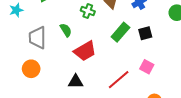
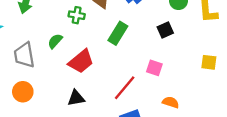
green semicircle: (66, 30) -> (55, 41), turned -96
black square: (145, 33) -> (165, 30), moved

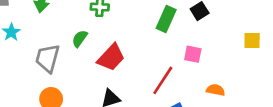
green rectangle: (118, 33) -> (166, 19), moved
gray trapezoid: (24, 55) -> (48, 58), turned 32

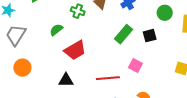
gray trapezoid: (48, 58) -> (16, 35), moved
red line: (163, 80) -> (108, 78), turned 35

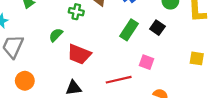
black square: (150, 36) -> (157, 28), turned -32
red trapezoid: (75, 50) -> (79, 54), turned 60

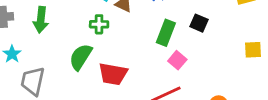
green semicircle: (56, 35) -> (81, 57), size x1.5
pink square: (146, 62) -> (177, 60), moved, turned 32

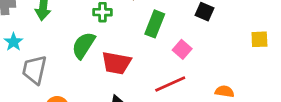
green rectangle: (166, 33) -> (155, 24), moved

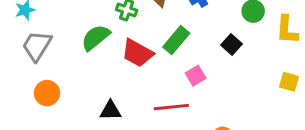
yellow square: (259, 39) -> (289, 82), moved
red trapezoid: (116, 63) -> (137, 53), moved

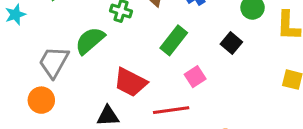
gray trapezoid: (37, 46) -> (54, 62), moved
red trapezoid: (137, 53) -> (130, 82), moved

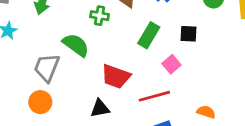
green semicircle: (90, 41) -> (76, 45), turned 84
black square: (231, 43) -> (188, 34), moved, turned -30

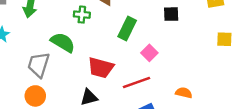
black square: (188, 34) -> (171, 14), moved

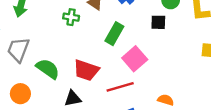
green semicircle: (63, 42) -> (48, 69), moved
pink square: (149, 53) -> (135, 59), size x1.5
gray trapezoid: (39, 65) -> (18, 50), moved

